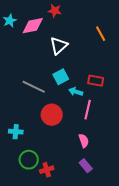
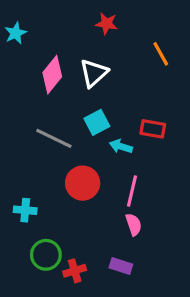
red star: (55, 11) -> (106, 24), moved
pink diamond: (33, 26) -> (52, 75), moved, turned -40
pink line: (88, 110) -> (132, 191), moved
purple rectangle: (86, 166) -> (121, 266), moved, turned -32

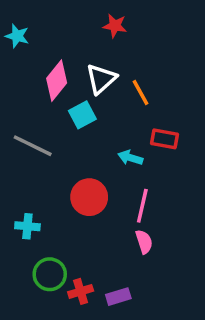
cyan star: (16, 33) -> (17, 36), turned -30
orange line: (161, 54) -> (141, 93), moved
cyan square: (97, 122) -> (82, 115), moved
gray line: (54, 138) -> (33, 146), moved
purple rectangle: (121, 266) -> (118, 297), moved, turned -35

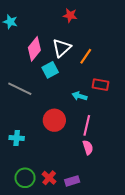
orange line: (141, 93) -> (86, 56), turned 63
green circle: (50, 274) -> (25, 178), moved
red cross: (81, 291) -> (49, 178), turned -32

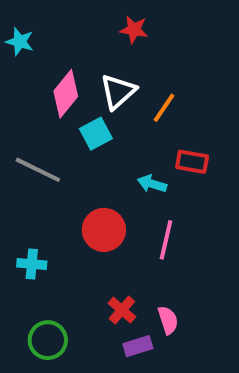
pink semicircle: (88, 147) -> (168, 320), moved
red cross: (49, 178) -> (122, 310), moved

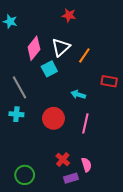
red rectangle: (192, 162) -> (109, 81), moved
gray line: (38, 170) -> (19, 87), turned 35
cyan cross: (32, 264) -> (16, 114), moved

